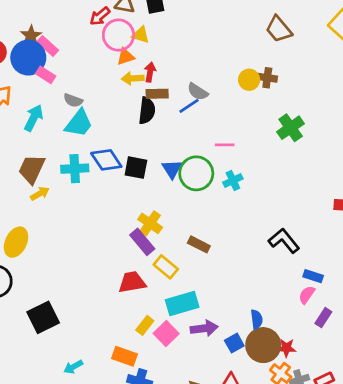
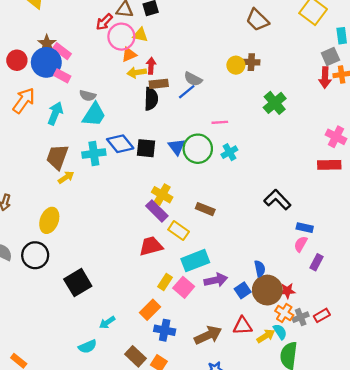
orange rectangle: (125, 356) -> (150, 310), turned -60

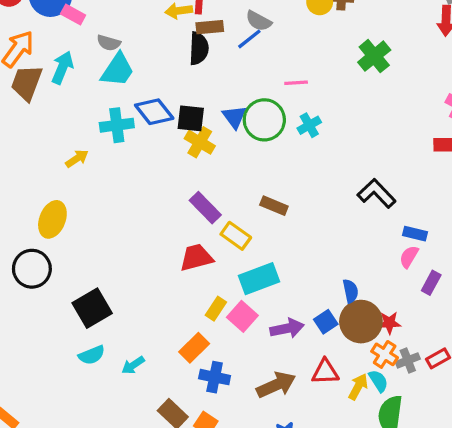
brown trapezoid: (57, 157) -> (27, 83), moved
yellow cross: (162, 195) -> (200, 142), moved
purple arrow: (216, 280) -> (287, 328), moved
yellow arrow: (266, 336) -> (358, 387), turned -30
cyan semicircle: (88, 347) -> (92, 355), moved

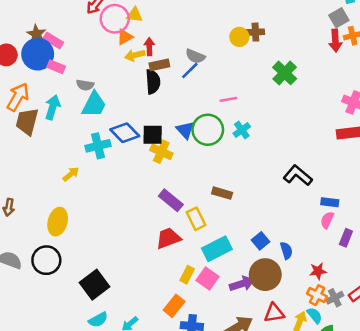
yellow rectangle: (236, 236) -> (196, 219), turned 35
blue square: (326, 322) -> (260, 241), moved
brown circle: (361, 322) -> (265, 275), moved

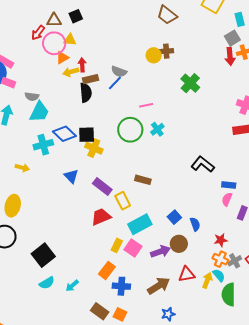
blue triangle: (185, 130) -> (71, 176), moved
yellow arrow: (71, 174) -> (22, 168), turned 56
brown circle: (265, 275) -> (179, 244), size x0.7

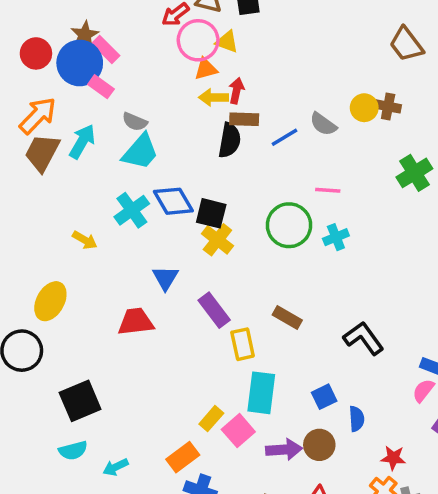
gray semicircle: (119, 72) -> (323, 124), moved
cyan cross: (43, 145) -> (132, 210), turned -36
black L-shape: (203, 164) -> (364, 338), moved
red trapezoid: (101, 217) -> (136, 322), moved
cyan rectangle: (140, 224) -> (261, 393), turned -70

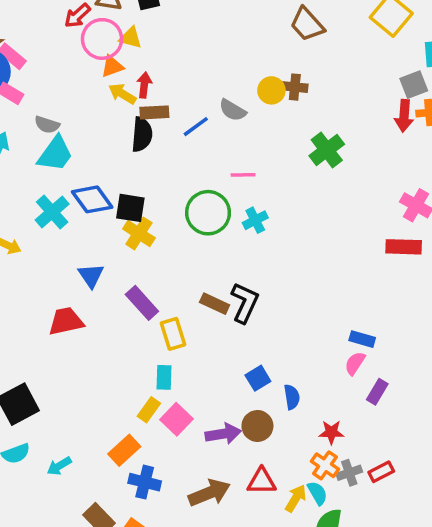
yellow arrow: (213, 97) -> (122, 94), turned 36
black L-shape: (364, 338) -> (245, 303), moved, turned 66
cyan rectangle: (261, 393) -> (164, 377), moved, size x0.6

